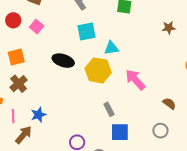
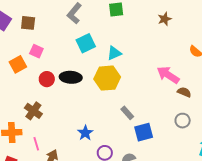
red circle: (13, 20) -> (47, 79), moved
orange square: (16, 57) -> (18, 64), moved
pink arrow: (135, 80) -> (168, 75), moved
blue star: (39, 115) -> (85, 133), moved

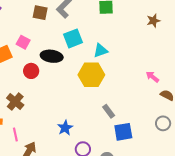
brown square: (28, 23) -> (40, 13), moved
pink arrow: (168, 75) -> (152, 77), size x0.6
black ellipse: (71, 77) -> (52, 56), moved

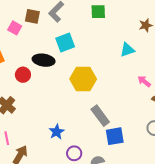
pink square: (23, 42) -> (15, 28), moved
cyan triangle: (100, 51) -> (127, 50), moved
gray rectangle: (109, 111) -> (100, 116), size x1.5

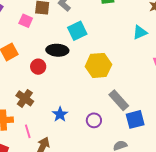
blue star: (57, 132) -> (60, 114), moved
purple circle: (74, 153) -> (94, 120), moved

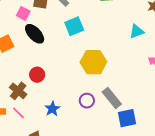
black ellipse: (57, 50) -> (35, 34), moved, turned 40
red circle: (38, 67) -> (37, 75), moved
purple circle: (94, 120) -> (87, 101), moved
pink line: (28, 131) -> (19, 113), moved, turned -32

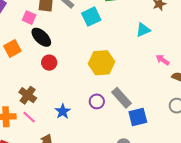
cyan square: (74, 26) -> (91, 17), moved
red circle: (37, 75) -> (49, 63), moved

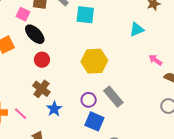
cyan square: (91, 17) -> (85, 15), turned 30
brown cross: (28, 95) -> (41, 89), moved
blue square: (138, 117) -> (94, 121), moved, turned 36

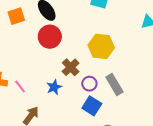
red circle: (42, 60) -> (50, 37), size x1.5
brown cross: (41, 89) -> (71, 67), moved

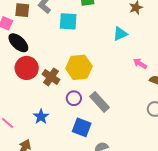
brown cross: (71, 67) -> (51, 77), moved
purple circle: (89, 84) -> (74, 98), moved

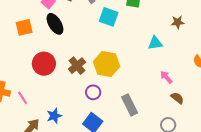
red circle: (27, 68) -> (44, 64), moved
gray rectangle: (100, 102) -> (130, 105), moved
blue star: (41, 117) -> (54, 116), moved

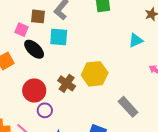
cyan square: (109, 17) -> (59, 37), moved
purple circle: (93, 92) -> (45, 110), moved

